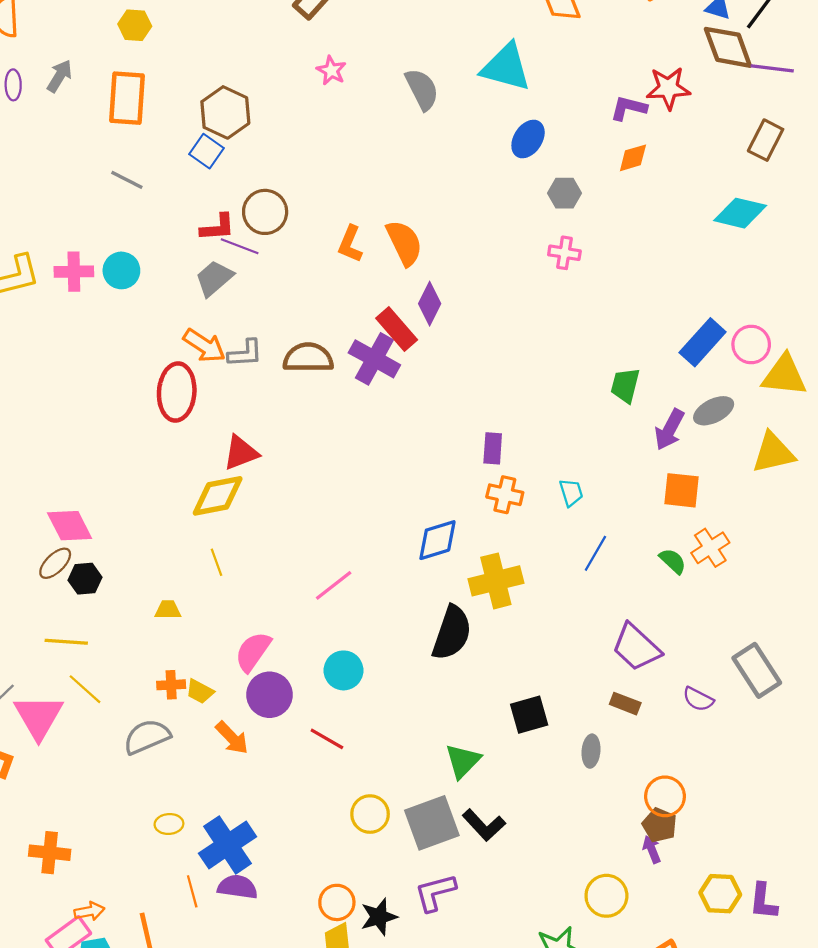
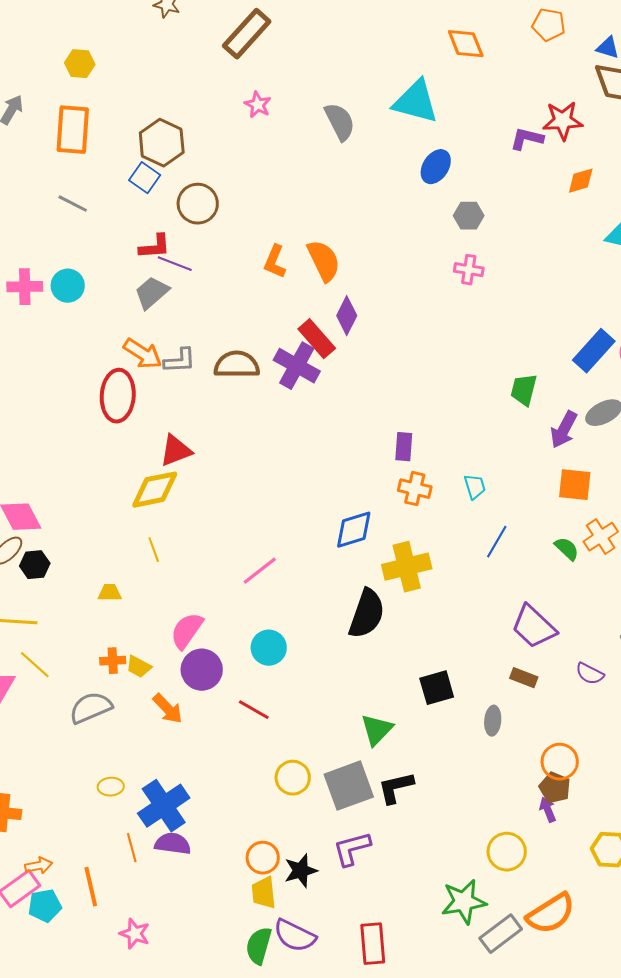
orange diamond: (633, 158) -> (581, 181), moved
brown circle: (265, 212) -> (198, 204), moved
black L-shape: (484, 825) -> (396, 788), turned 120

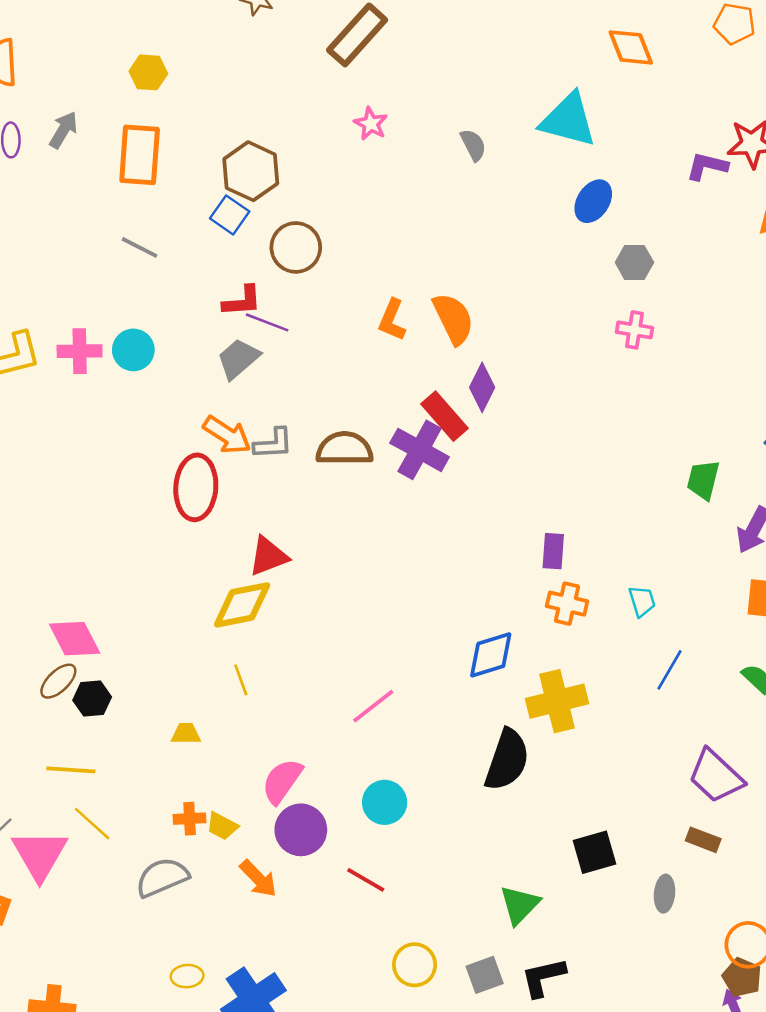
gray semicircle: (340, 122) -> (473, 145), size x0.7
gray square: (349, 786) -> (485, 975), size x0.6

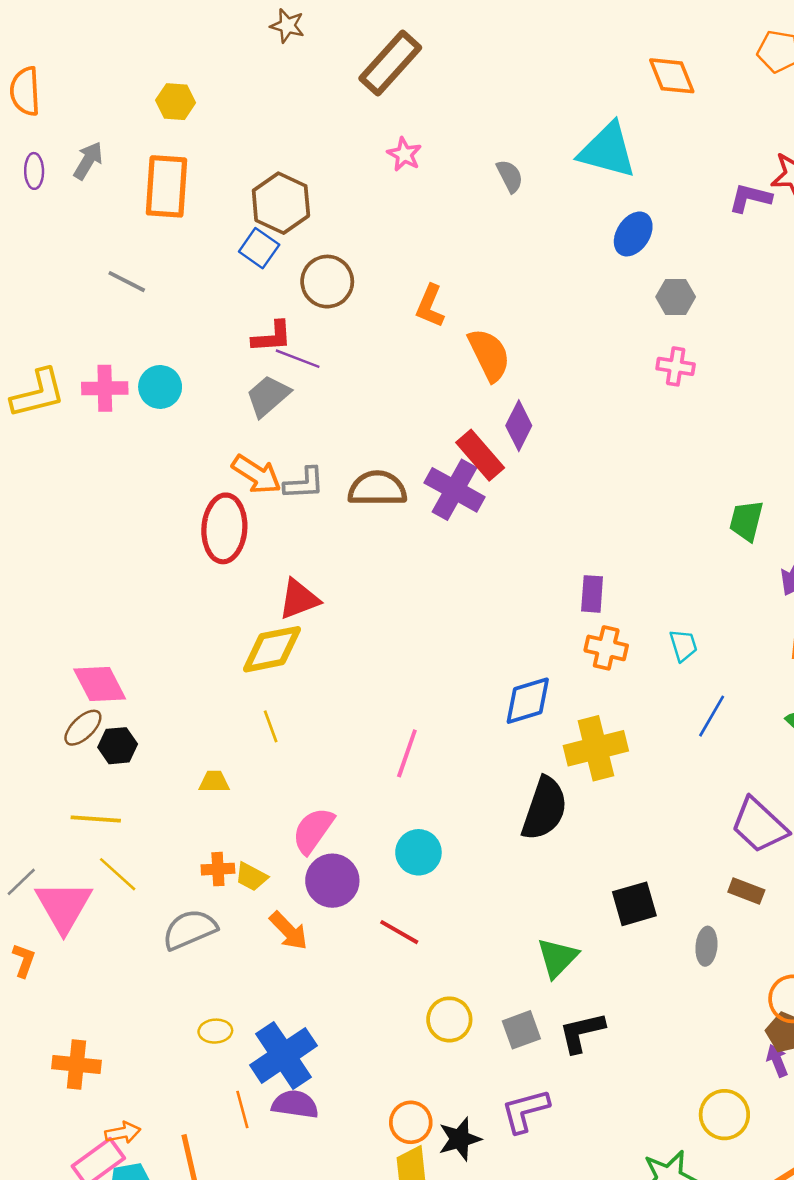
gray line: (140, 247) -> (127, 282), moved
orange L-shape: (392, 320) -> (430, 306), moved
pink line: (373, 706) -> (407, 753), turned -33

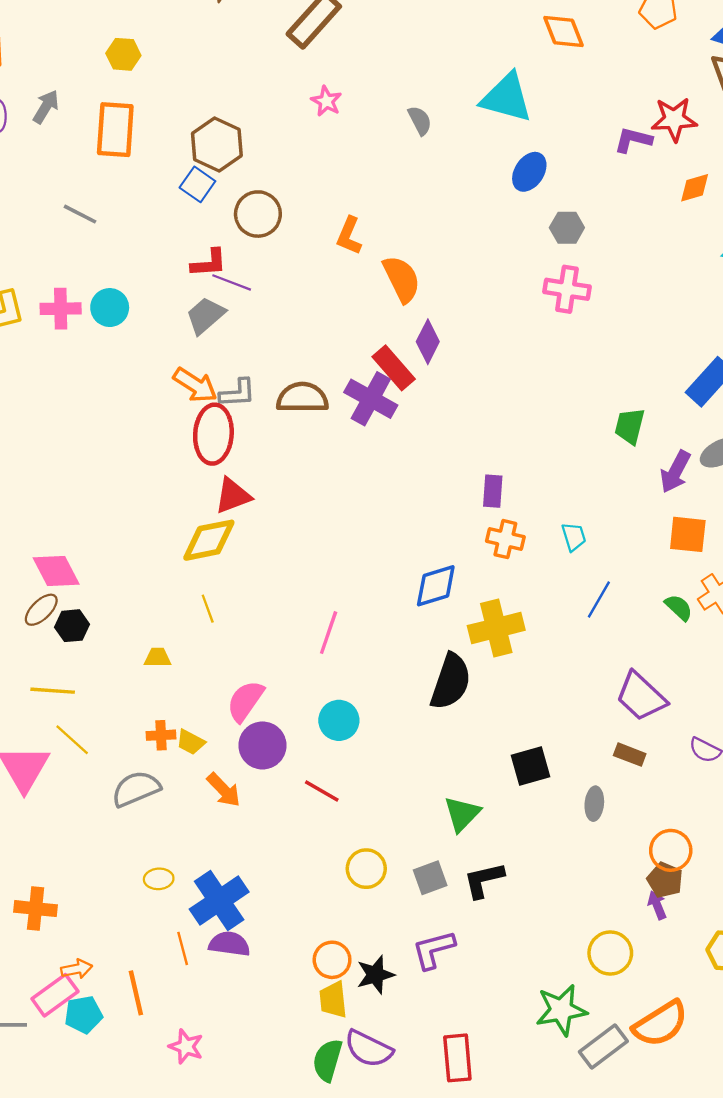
pink cross: (676, 366) -> (567, 289), size x1.4
red ellipse: (224, 528) -> (213, 434), moved

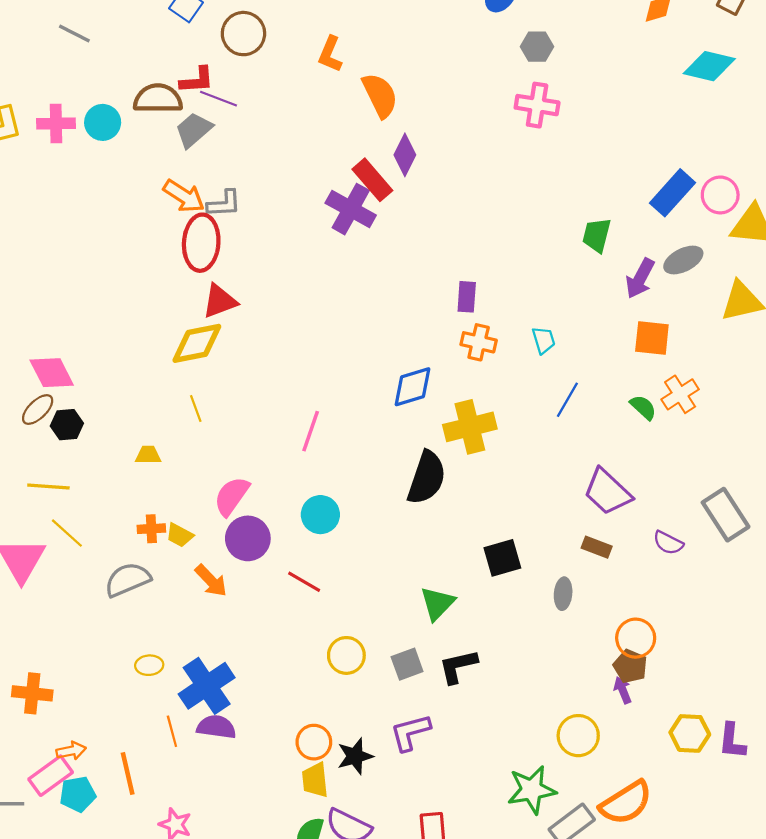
brown semicircle: (302, 398) -> (158, 99), moved

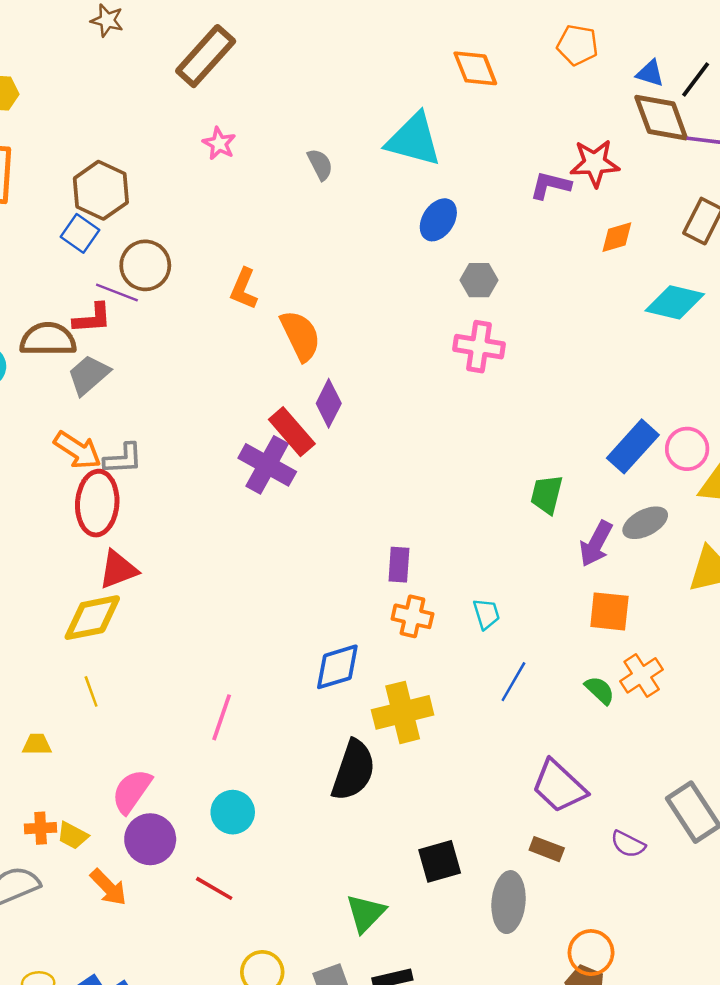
purple line: (219, 99) -> (117, 292), moved
gray ellipse: (563, 594) -> (509, 902), size x1.6

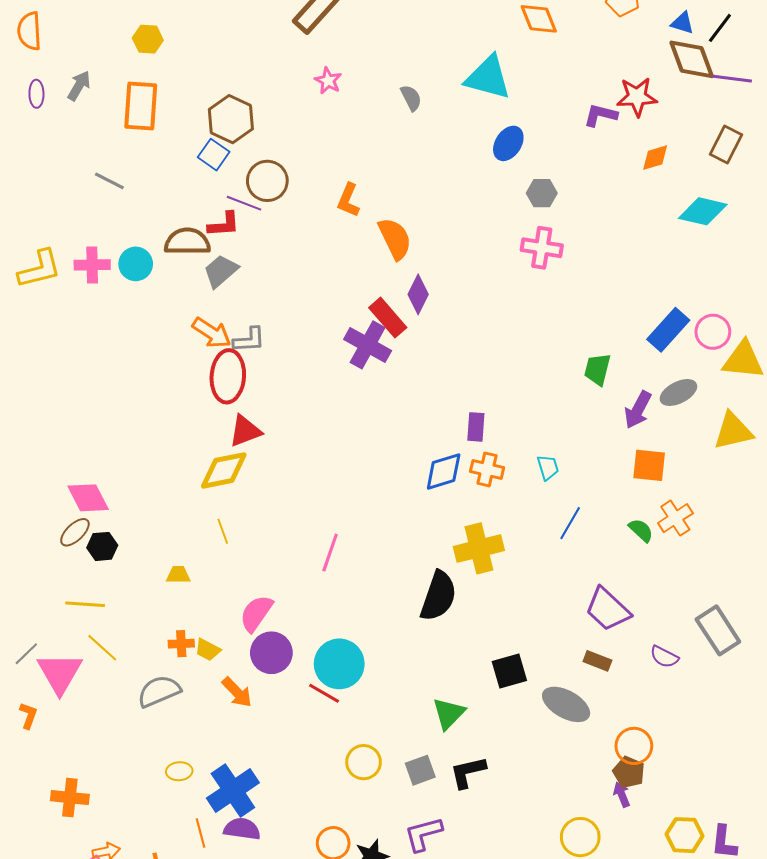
blue diamond: (337, 667) -> (444, 472), moved
cyan circle: (233, 812) -> (339, 664), moved, size x1.4
gray ellipse: (509, 902) -> (566, 704), turned -66

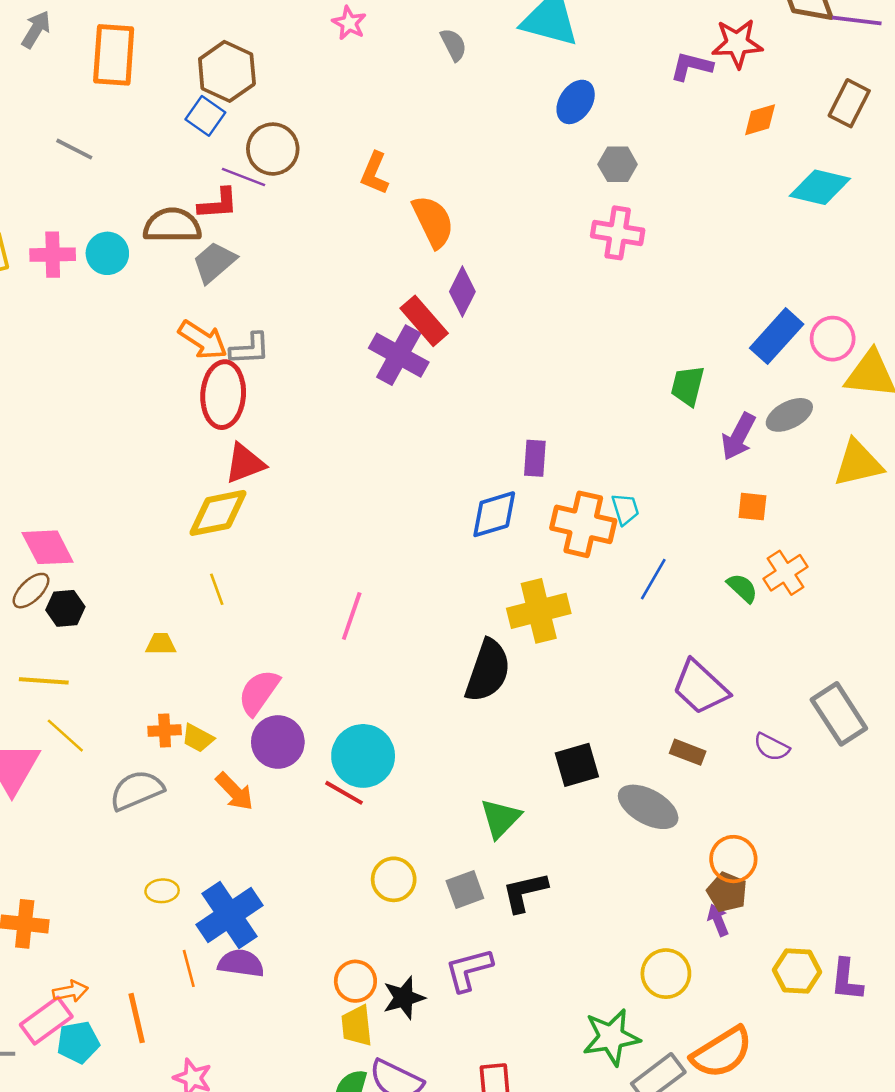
orange square: (649, 465) -> (752, 507), size x0.7
orange cross: (487, 469) -> (583, 524), moved, size x1.5

